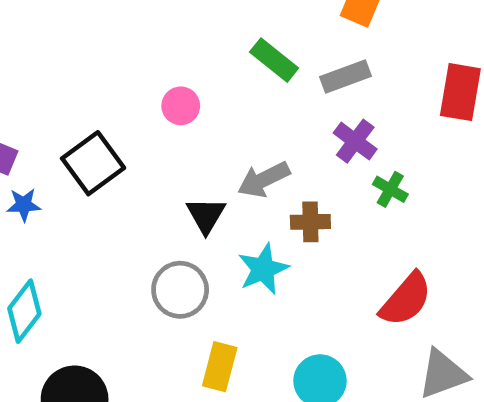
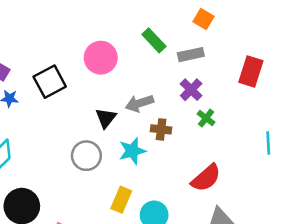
pink circle: (181, 106) -> (101, 58), size x1.6
yellow rectangle: (220, 367) -> (121, 200), moved

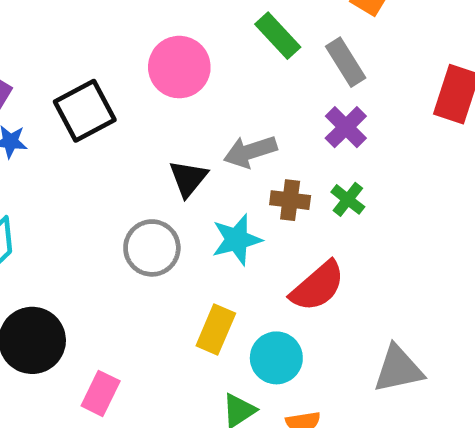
gray rectangle: (191, 55) -> (346, 62), turned 70
green cross: (206, 118) -> (348, 199), moved
red semicircle: (206, 178) -> (318, 286), moved

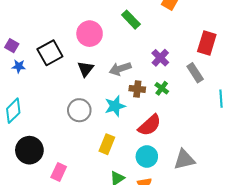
gray rectangle: (346, 62) -> (195, 73), moved
black triangle: (188, 178) -> (86, 69), moved
cyan circle: (276, 358) -> (147, 157), moved

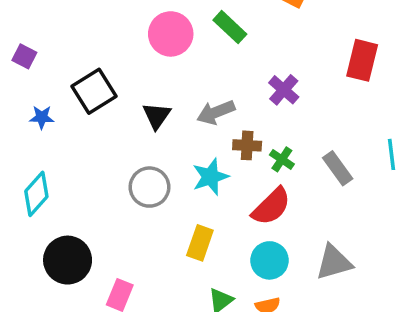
pink circle: (90, 34) -> (171, 34), moved
purple square: (12, 46) -> (24, 56), moved
gray rectangle: (195, 73) -> (338, 168), moved
green cross: (162, 88) -> (282, 159), moved

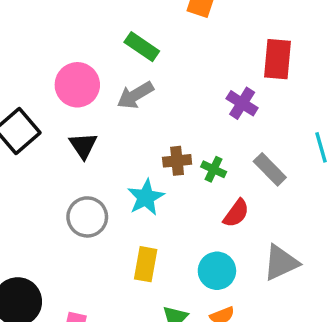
pink circle: (171, 34) -> (77, 85), moved
purple cross: (284, 90) -> (242, 103), moved
gray arrow: (216, 112) -> (135, 95), moved
red semicircle: (271, 206) -> (236, 213), moved, size x0.7

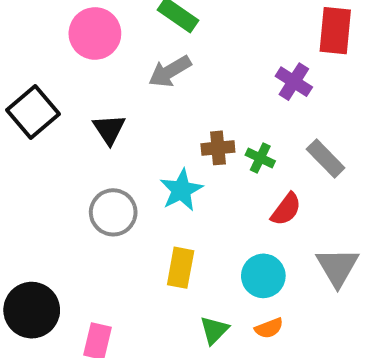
pink circle: (77, 85) -> (95, 33), moved
gray triangle: (281, 263) -> (338, 267), turned -36

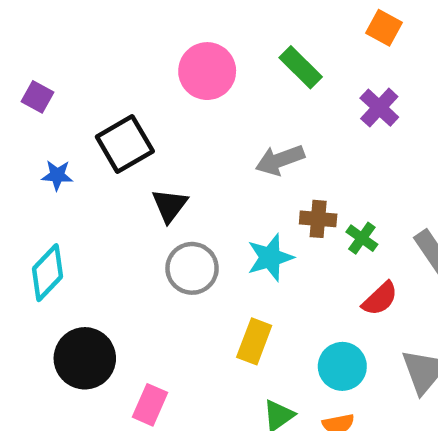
gray arrow: (170, 71) -> (280, 160), moved
purple cross: (294, 82) -> (379, 108), moved
black triangle: (109, 129) -> (170, 205), moved

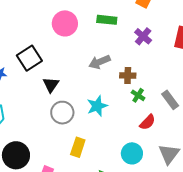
green rectangle: (301, 67) -> (107, 20), turned -36
brown cross: (318, 219) -> (128, 76), moved
yellow rectangle: (254, 341) -> (78, 147), moved

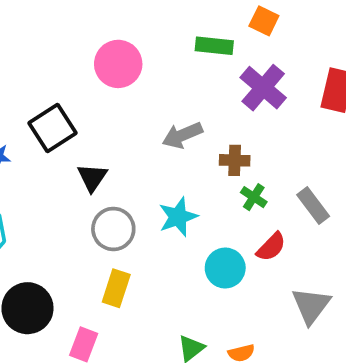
green rectangle: (107, 20) -> (214, 46), moved
purple cross: (143, 36) -> (263, 88), size x1.4
yellow rectangle: (78, 147) -> (116, 288), moved
cyan circle: (132, 153) -> (225, 268), moved

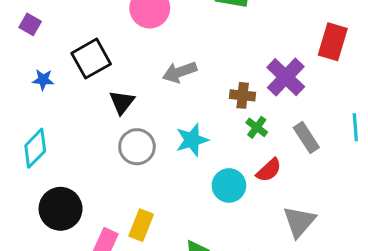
purple cross: (263, 88) -> (286, 77), moved
gray arrow: (182, 135) -> (180, 72), moved
yellow rectangle: (116, 288) -> (141, 225), moved

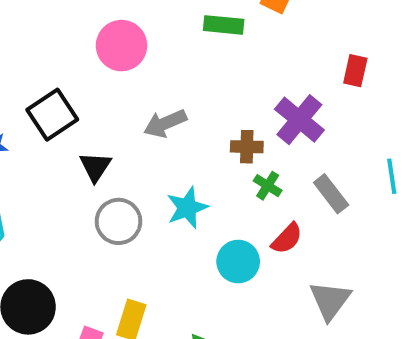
red rectangle: (333, 42) -> (355, 71), size x0.7

